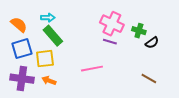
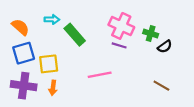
green rectangle: (53, 36) -> (75, 35), moved
orange arrow: (49, 81) -> (53, 88), turned -104

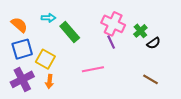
green cross: (151, 34) -> (140, 31), turned 32
purple line: (119, 45) -> (111, 42), turned 48
yellow square: (49, 64) -> (45, 59), turned 36
purple cross: (24, 86) -> (22, 79), turned -35

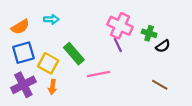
orange semicircle: (19, 25) -> (20, 27), turned 108
green cross: (140, 31) -> (149, 33), turned -32
green rectangle: (70, 32) -> (74, 54), moved

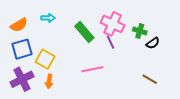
green rectangle: (74, 54) -> (84, 32), moved

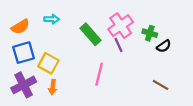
pink cross: (113, 24) -> (121, 26), turned 30
pink line: (92, 69) -> (99, 74), turned -65

